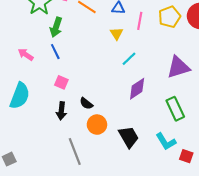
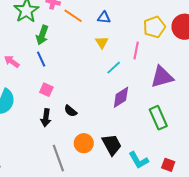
pink line: (140, 21) -> (136, 51), moved
orange circle: (97, 125) -> (84, 143), moved
cyan L-shape: (166, 142) -> (138, 160), moved

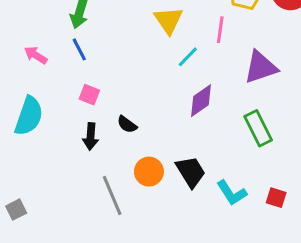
yellow triangle: (102, 42) -> (168, 20), size x1.5

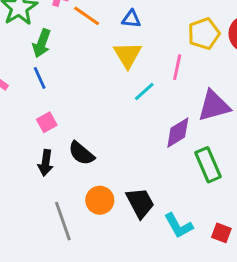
pink square: (89, 95) -> (47, 122), turned 36
purple diamond: (201, 101) -> (178, 133), moved
black semicircle: (127, 124) -> (81, 153), size x1.4

